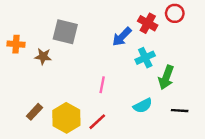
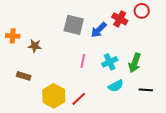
gray square: (65, 32) -> (74, 25), moved
cyan cross: (145, 58) -> (110, 62), moved
pink line: (102, 85) -> (83, 61), moved
brown rectangle: (34, 112) -> (24, 76), moved, turned 64

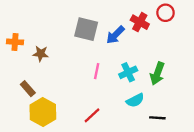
brown rectangle: (24, 76) -> (28, 89), turned 32
black line: (146, 90) -> (157, 118), moved
yellow hexagon: (54, 96) -> (43, 112), moved

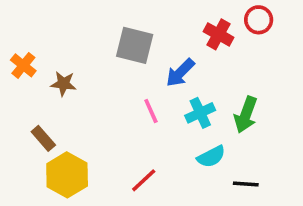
blue arrow: (115, 35) -> (180, 73), moved
orange cross: (15, 42) -> (23, 65), turned 35
pink line: (97, 71) -> (151, 111), turned -35

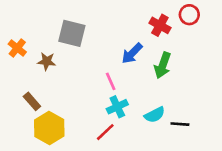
gray square: (135, 45) -> (72, 33), moved
cyan cross: (200, 113) -> (117, 107), moved
green arrow: (246, 115) -> (163, 65), moved
black line: (246, 184) -> (180, 124), moved

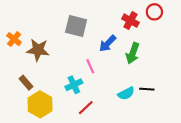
gray square: (72, 33) -> (76, 26), moved
brown star: (47, 61) -> (38, 50), size x1.5
cyan cross: (117, 107) -> (74, 85), moved
black line: (180, 124) -> (147, 89), moved

